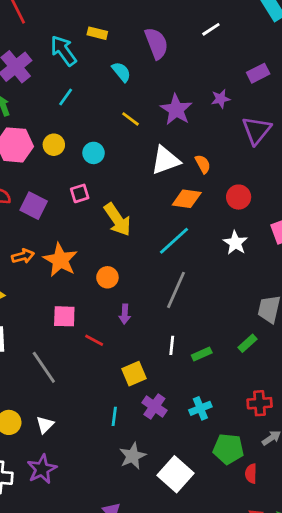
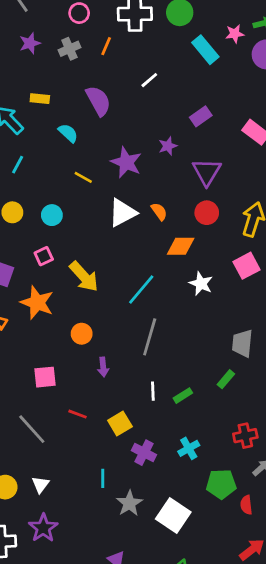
red circle: (239, 197) -> (207, 213), moved
orange diamond: (187, 199) -> (181, 246), moved
orange star: (60, 260) -> (37, 303), moved
red line: (94, 340) -> (77, 414), moved
cyan line: (114, 416) -> (103, 478), moved

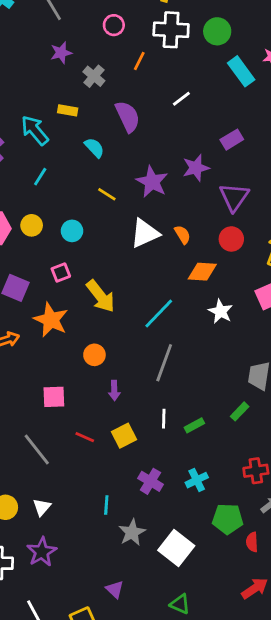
gray cross: (69, 49) -> (94, 76), moved, turned -30
purple star: (168, 146) -> (196, 168), size x1.4
yellow square: (120, 423) -> (124, 436), moved

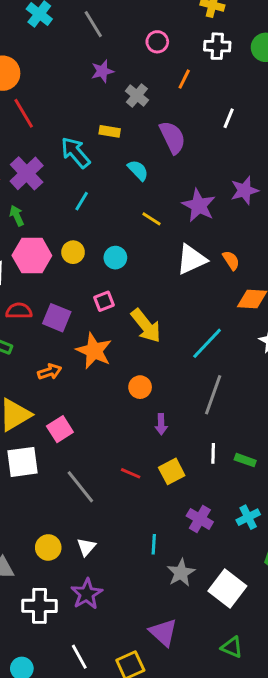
white cross: (171, 30) -> (217, 46), size x0.7
white line: (181, 99) -> (229, 118), turned -30
pink square: (54, 397) -> (60, 429), moved, turned -30
green rectangle: (194, 425) -> (245, 460), turned 48
purple triangle: (115, 589) -> (163, 632), size x1.5

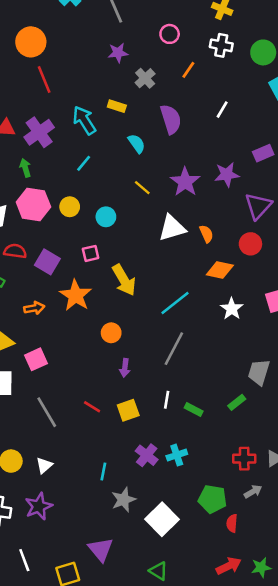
cyan cross: (248, 517) -> (177, 455), moved

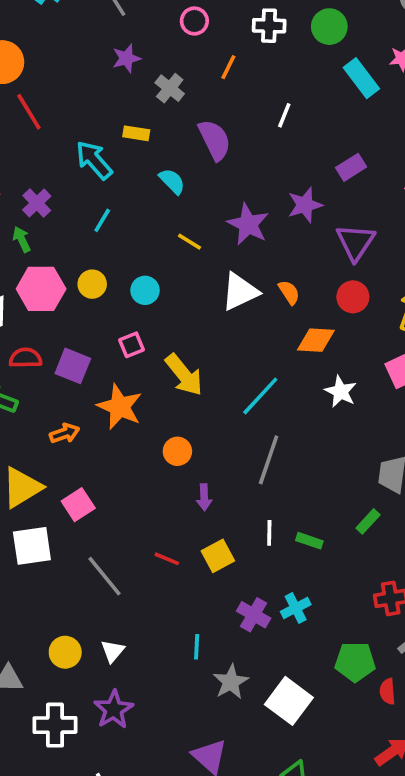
purple cross: (39, 132) -> (37, 203), moved, size x0.7

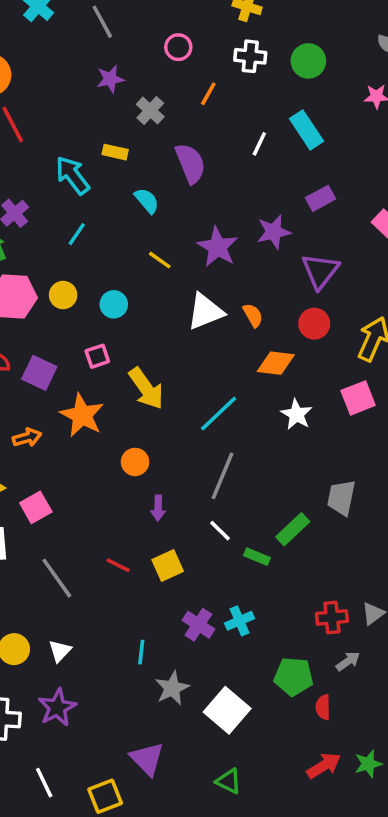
cyan rectangle: (361, 78) -> (306, 130), moved
green rectangle: (368, 521) -> (293, 529), moved, size x1.4
white line: (269, 533) -> (220, 531), moved, turned -50

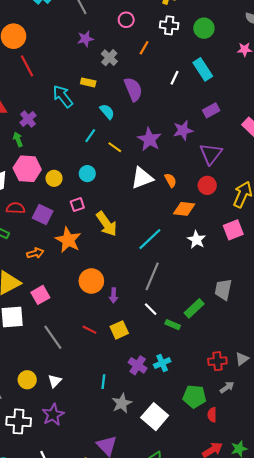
cyan line: (77, 234) -> (90, 136), moved
yellow circle: (63, 295) -> (54, 178), moved
orange circle: (135, 462) -> (91, 281), moved, size x1.5

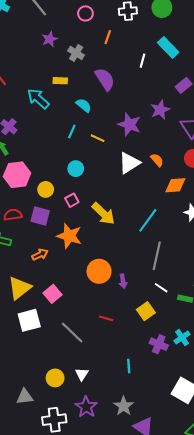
yellow circle: (54, 178) -> (46, 189), moved
yellow square: (119, 330) -> (146, 311), moved
gray star: (122, 403) -> (124, 406), moved

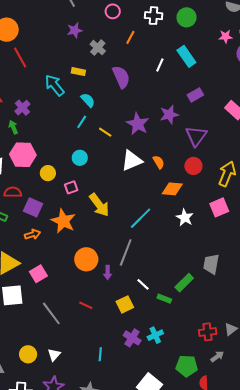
cyan semicircle: (84, 105) -> (88, 100), moved
purple square: (40, 216) -> (33, 207), moved
gray line: (157, 256) -> (126, 252), moved

